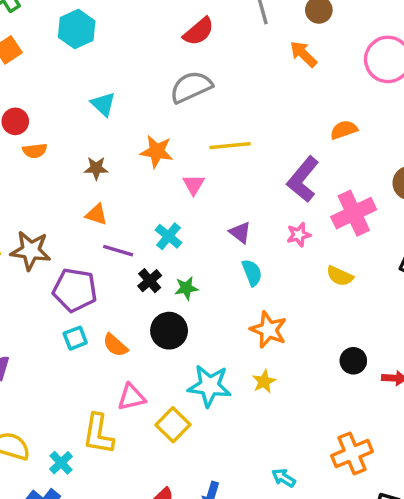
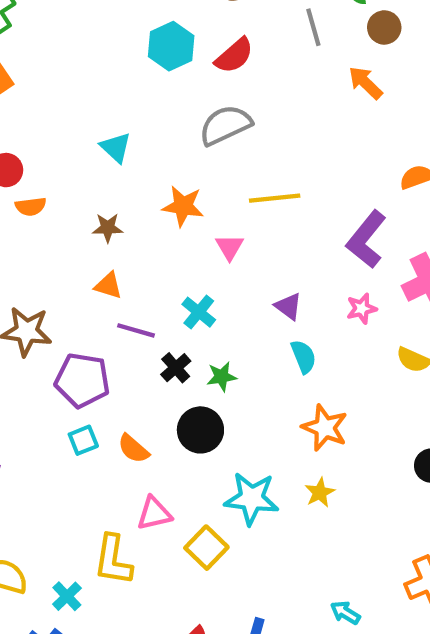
cyan hexagon: (77, 29) -> (171, 46), moved

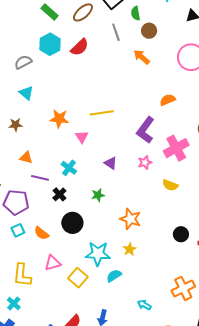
gray semicircle: (225, 125) -> (23, 62), moved, size x0.7
brown star: (108, 228) -> (16, 125), moved
cyan semicircle: (304, 357) -> (114, 276), moved, turned -98
green star: (222, 377) -> (98, 195), moved
yellow L-shape: (113, 560) -> (22, 275), moved

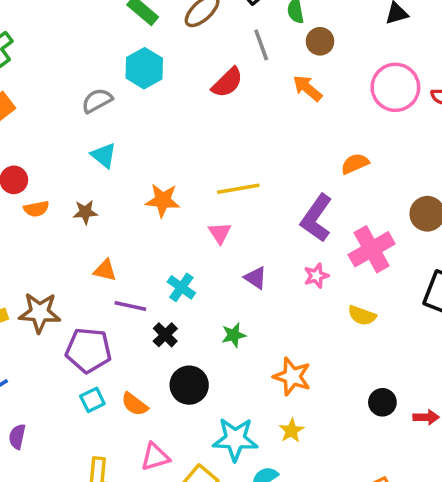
red semicircle: (80, 47) -> (227, 82), moved
pink triangle: (82, 137) -> (220, 233), moved

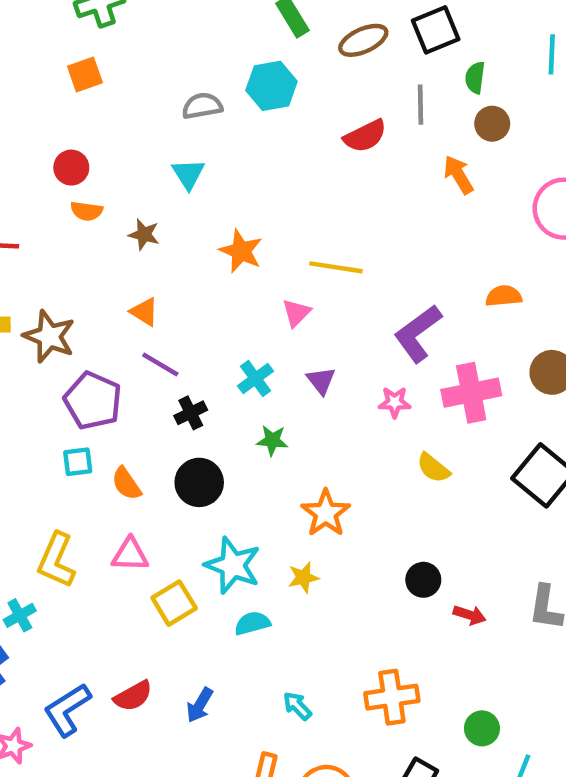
orange semicircle: (355, 164) -> (504, 296), moved
cyan cross: (181, 287) -> (256, 378), moved

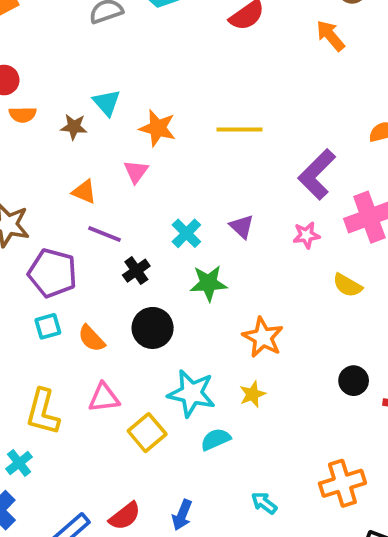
cyan triangle: (188, 174) -> (107, 103), moved
pink triangle: (296, 313) -> (136, 172), moved
green star: (272, 440) -> (208, 283), size x1.4

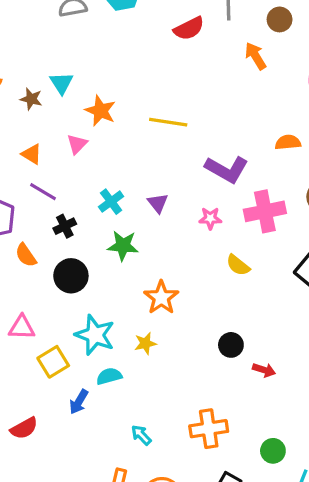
purple L-shape: (317, 174) -> (227, 169), turned -114
orange semicircle: (91, 338) -> (26, 255), moved
blue arrow: (182, 515) -> (79, 402), moved

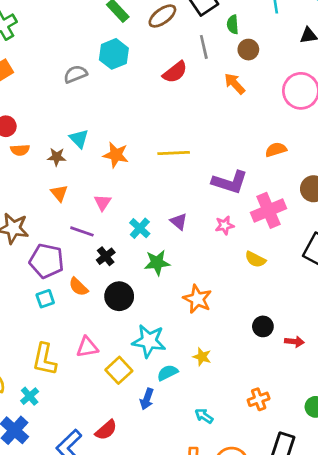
pink triangle: (77, 144) -> (103, 202), moved
orange triangle: (32, 154) -> (59, 193), moved, turned 30
yellow star: (145, 343) -> (202, 357), moved, turned -30
orange cross: (209, 429) -> (259, 399), size x0.7

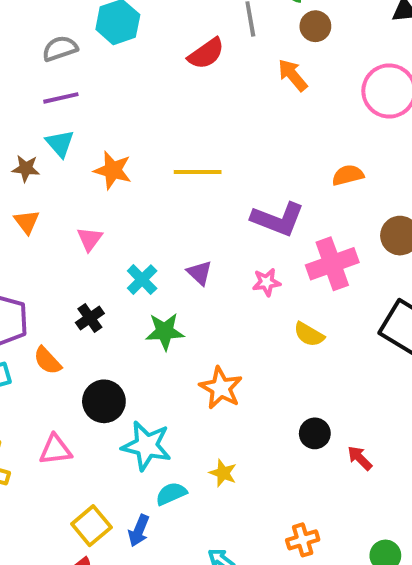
purple line: (82, 231) -> (61, 98), moved, turned -35
black circle: (119, 296) -> (104, 401), moved
red arrow: (294, 342) -> (360, 458), turned -144
yellow square: (119, 370) -> (91, 526), moved

